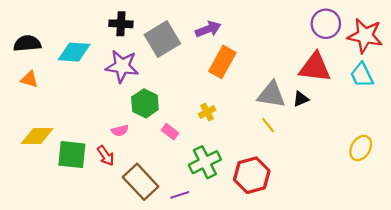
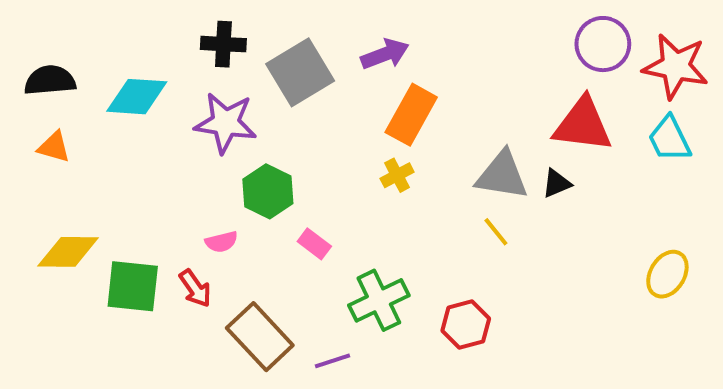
yellow cross: (207, 112) -> (397, 175), moved
red hexagon: (252, 175) -> (466, 325), size x0.7

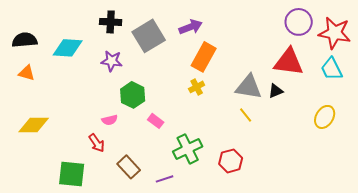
purple star: (225, 123) -> (112, 61), size x0.7
yellow ellipse: (667, 274) -> (325, 117), moved
green square: (133, 286) -> (72, 174), moved
brown rectangle: (260, 337) -> (129, 167), size x0.7

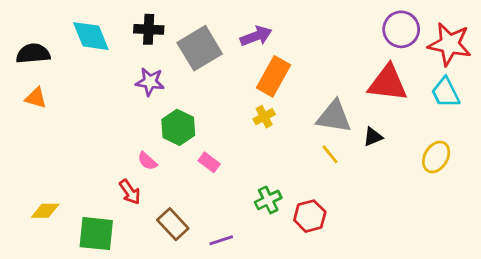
cyan diamond: (68, 48) -> (91, 36), moved, turned 64
black triangle: (276, 91) -> (373, 137), moved
pink semicircle: (110, 120) -> (147, 161), turned 56
yellow diamond: (34, 125) -> (45, 211), moved, size x0.7
green cross: (188, 149) -> (268, 200), moved, size x0.7

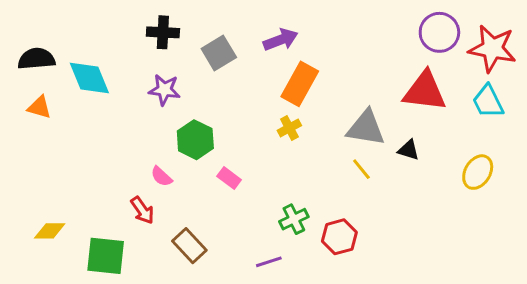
cyan diamond: (91, 36) -> (89, 78), moved
gray square: (200, 48) -> (219, 53), size x0.7
black triangle: (373, 137) -> (409, 150), turned 40
purple line: (221, 240) -> (269, 262), moved

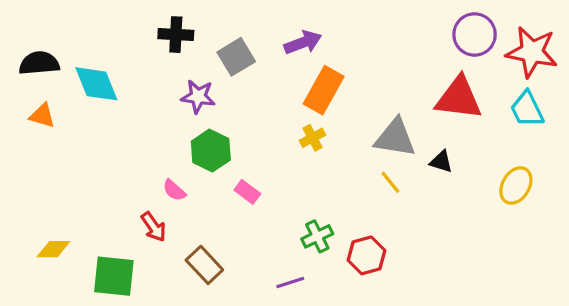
purple star: (164, 90) -> (198, 97), moved

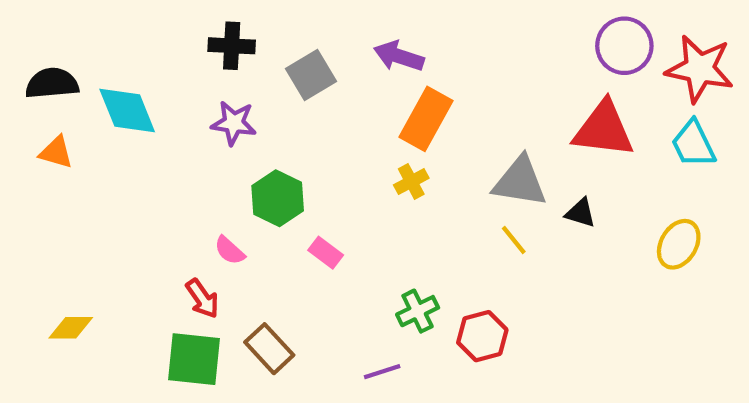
purple arrow: (303, 42) -> (399, 56), turned -141
purple star: (198, 97) -> (234, 123), moved
green square: (114, 276) -> (194, 359), moved

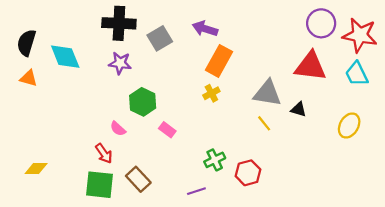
black cross: (232, 46) -> (119, 23), size x1.4
black semicircle: (52, 83) -> (26, 43), turned -68

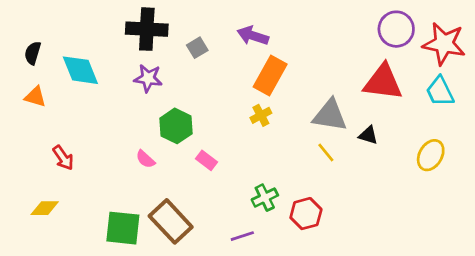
gray square: (160, 38) -> (197, 48), size x0.7
black semicircle: (26, 43) -> (33, 53), size x0.7
red arrow: (104, 153) -> (63, 158), moved
brown rectangle: (138, 179) -> (171, 221), size x1.4

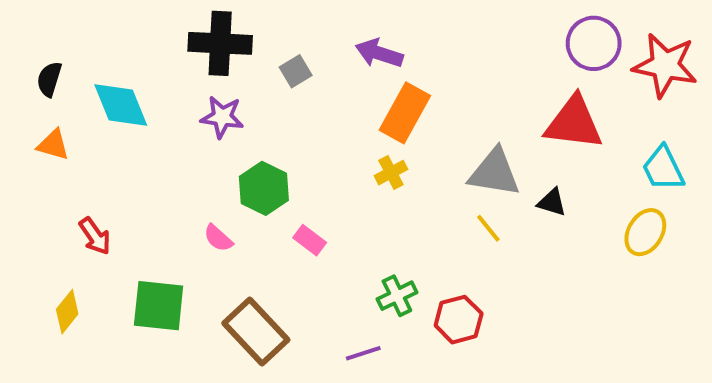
cyan trapezoid: (440, 91) -> (663, 169), moved
yellow diamond: (45, 208) -> (67, 312), turned -52
green square: (123, 228) -> (159, 306), moved

